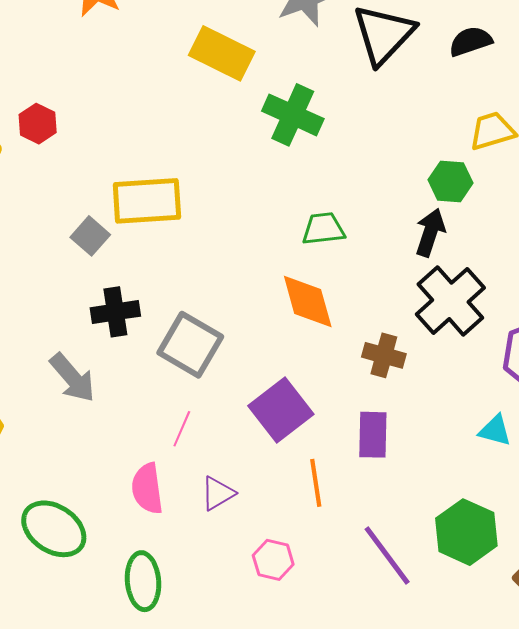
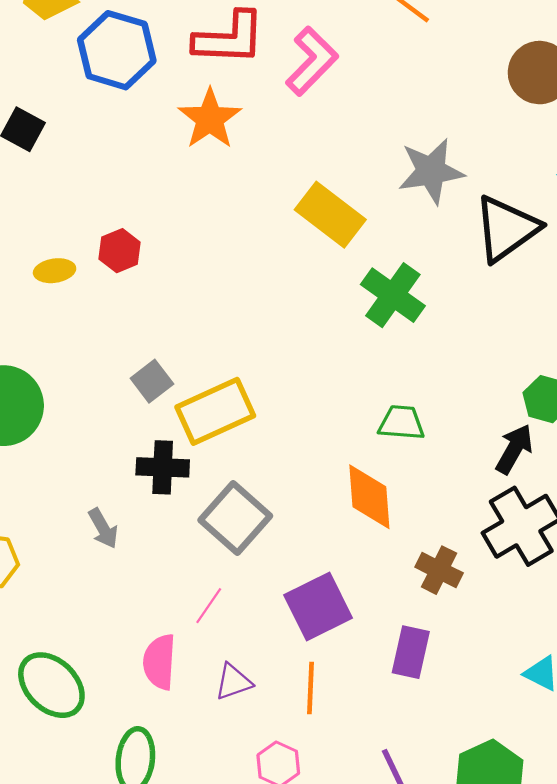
yellow rectangle: (147, 201) -> (215, 411), moved, turned -32
gray arrow: (73, 378) -> (103, 528), size x0.7
orange line: (316, 483) -> (311, 688), moved

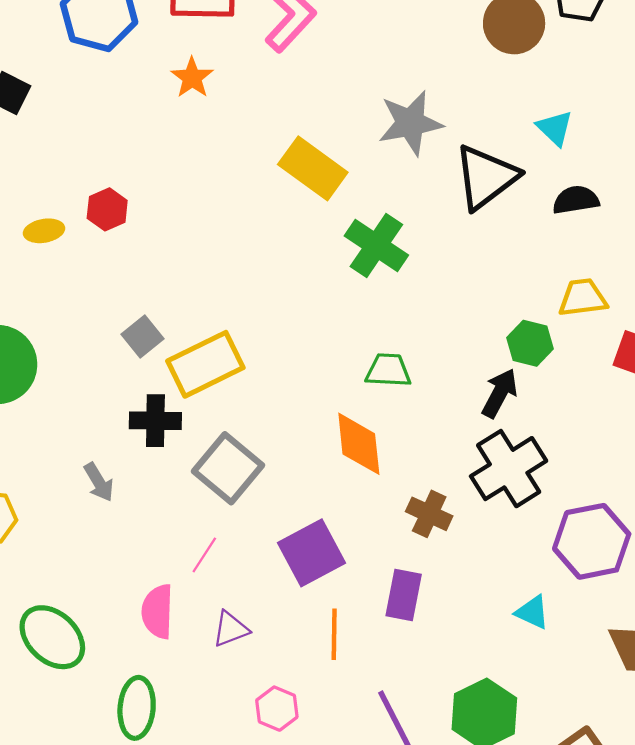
orange star: (210, 119) -> (192, 78), size x0.7
orange line: (311, 688) -> (334, 634), moved

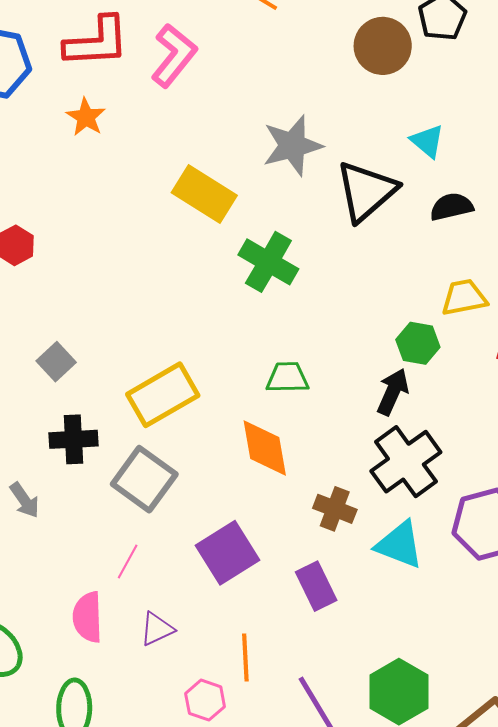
yellow rectangle: (205, 364) -> (163, 395), moved
purple rectangle: (404, 595) -> (316, 586), turned -33
cyan triangle: (532, 612) -> (399, 545), moved, size x1.5
orange line: (334, 634) -> (245, 657), moved

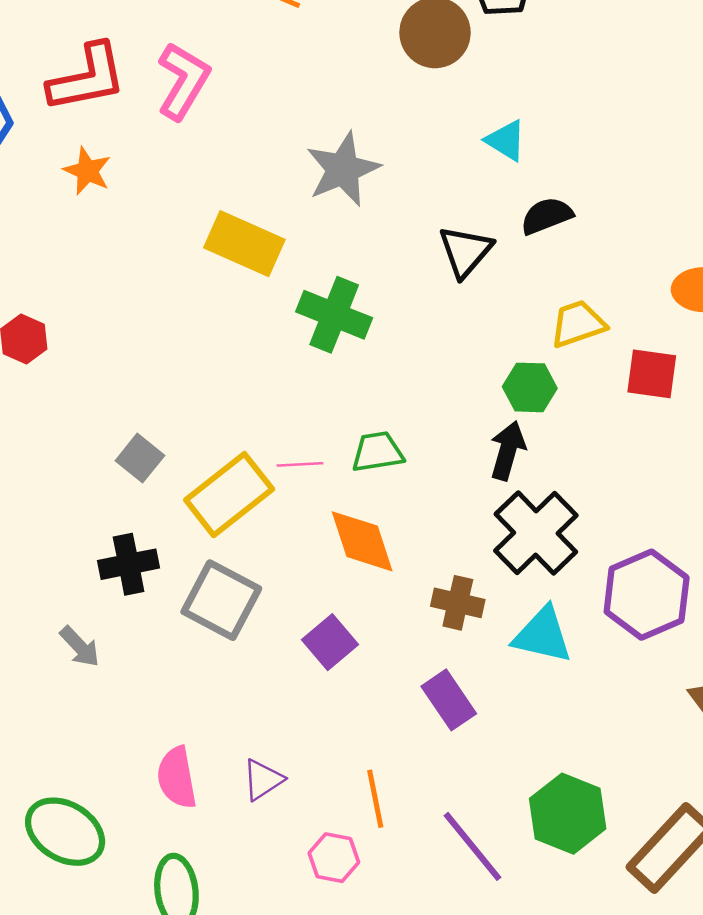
black triangle: (366, 191) -> (465, 251), moved, size x0.7
gray square: (56, 362) -> (140, 458), moved
purple square: (228, 553) -> (330, 642), moved, size x0.7
pink line: (128, 561) -> (300, 464), moved, turned 66

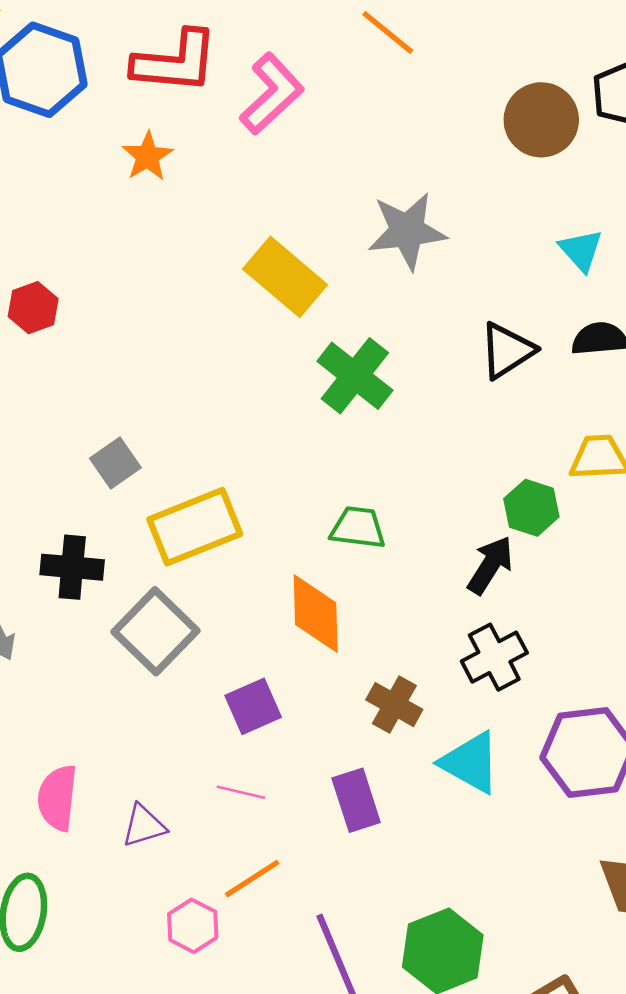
pink line: (300, 464) -> (241, 792), moved
black cross: (536, 533) -> (494, 657), size x0.7
orange line: (375, 799) -> (252, 879), turned 52

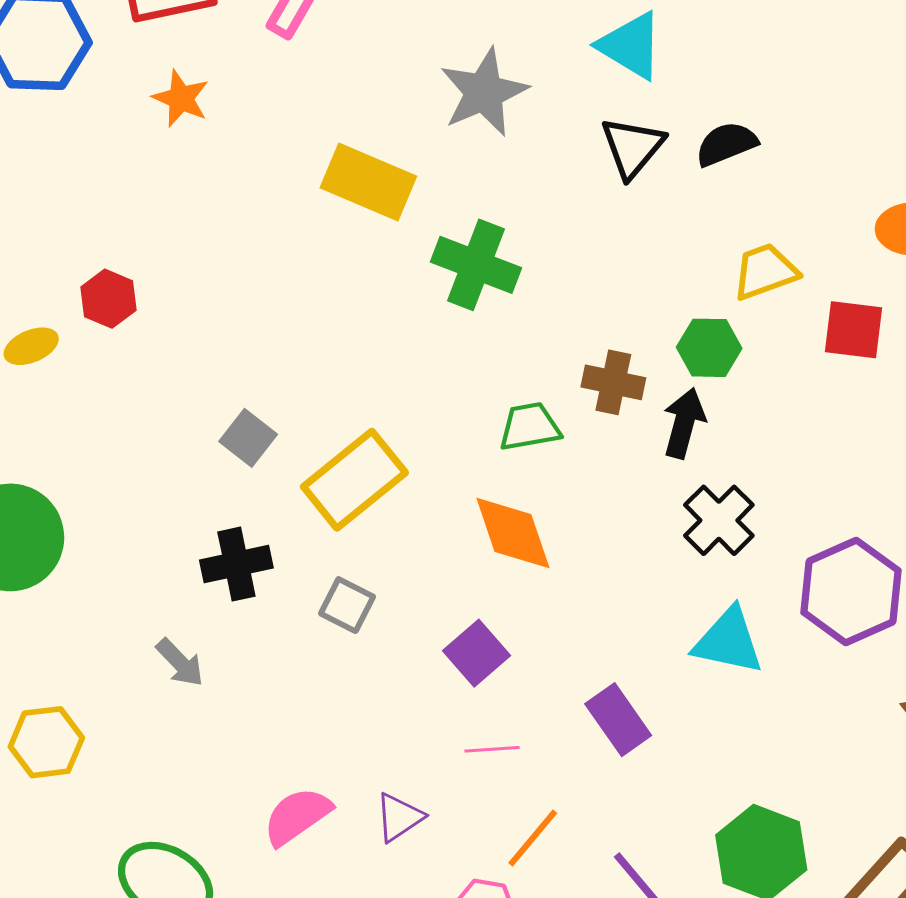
cyan triangle: (581, 250) -> (631, 46), moved, size x1.4
black triangle: (507, 351) -> (632, 147), moved
gray square: (155, 631) -> (347, 605), size x0.6
brown cross: (394, 705) -> (613, 382), moved
pink semicircle: (57, 798) -> (297, 816), turned 66

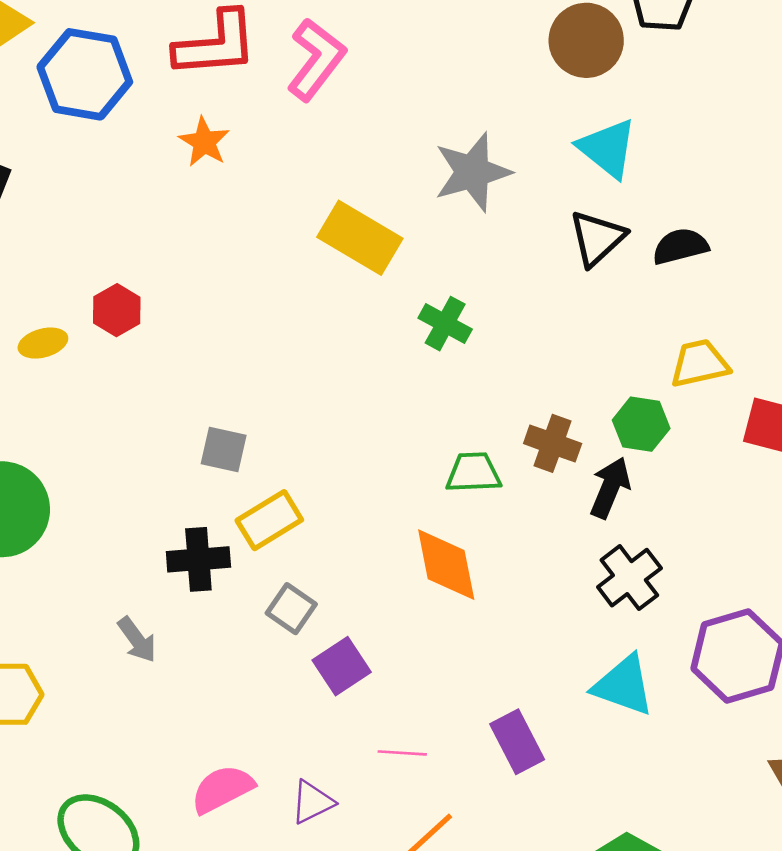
green cross: (476, 265) -> (445, 324), size x0.7
gray square: (248, 438) -> (224, 449), turned -33
yellow rectangle: (354, 480) -> (269, 520), moved, size x0.7
purple square: (477, 653) -> (342, 666), moved

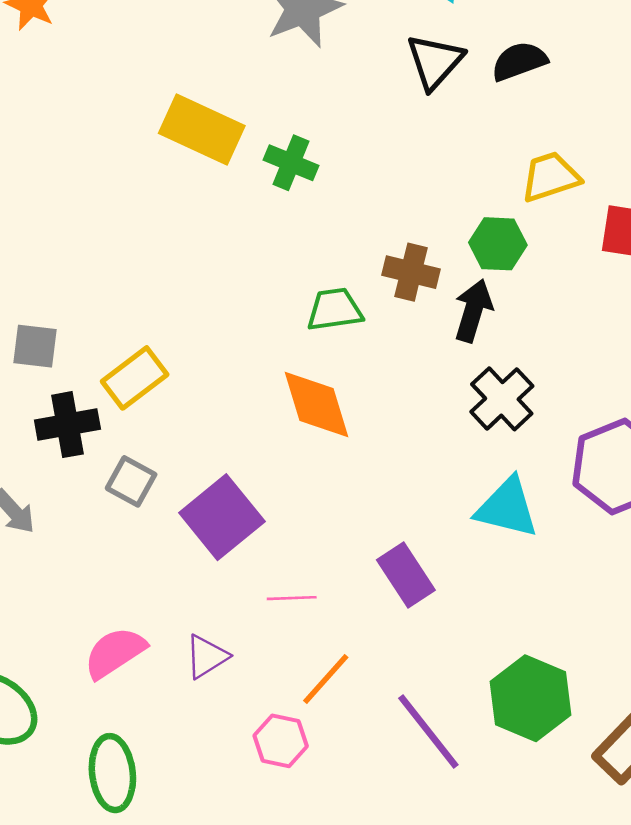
yellow rectangle: (360, 238) -> (202, 129), moved
gray square: (224, 449) -> (35, 346), moved
gray square: (291, 609) -> (131, 481), moved
purple square: (342, 666) -> (222, 517), size x1.4

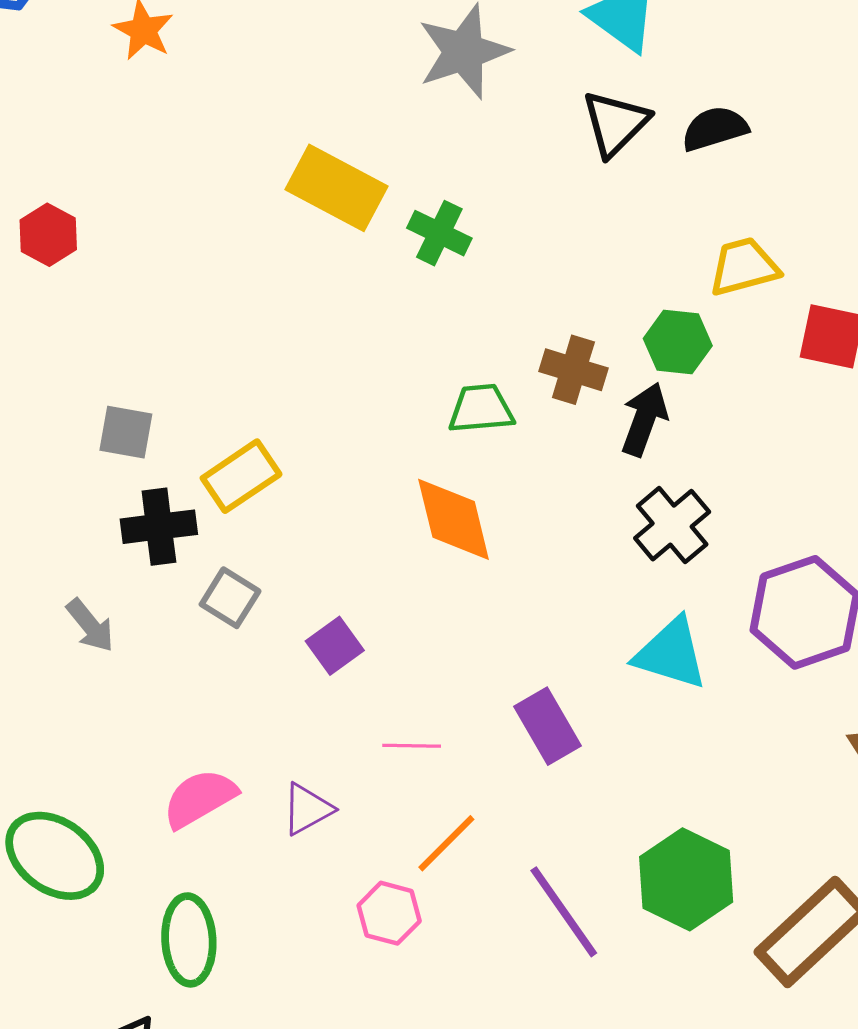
purple square: (222, 517) -> (335, 646), size x0.6

